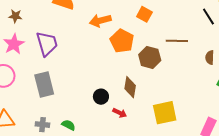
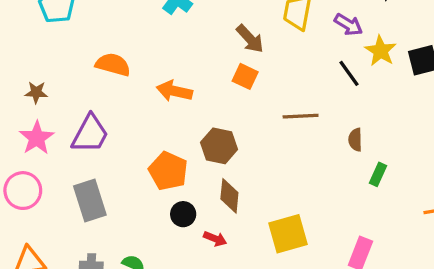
orange arrow: (100, 21) -> (174, 91), turned 30
orange pentagon: (122, 41) -> (168, 171), moved
purple trapezoid: (47, 44) -> (90, 134), turned 48
brown hexagon: (150, 57) -> (219, 146), moved

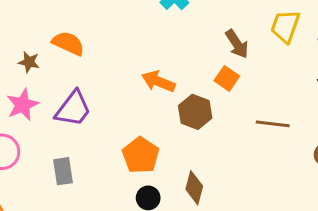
orange semicircle: (113, 65) -> (68, 43), moved
brown hexagon: (219, 146) -> (195, 112), moved
gray rectangle: (90, 201) -> (63, 171), size x0.7

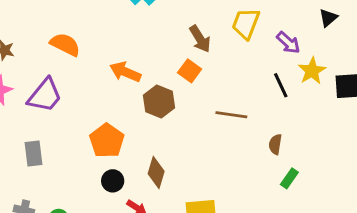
orange semicircle: (68, 43) -> (65, 44), moved

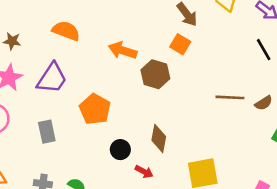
brown line: (231, 115) -> (230, 97), moved
orange pentagon: (107, 141) -> (95, 109), moved
brown semicircle: (275, 144) -> (264, 103), turned -126

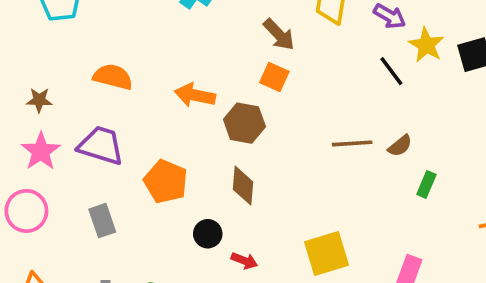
purple trapezoid: (52, 78) -> (101, 145), turned -100
brown diamond: (159, 138) -> (243, 186), moved

